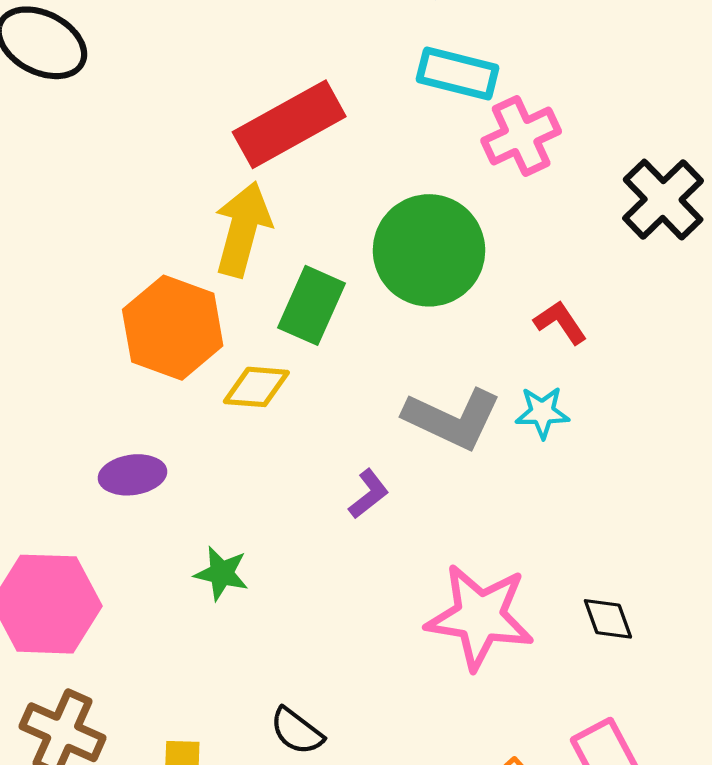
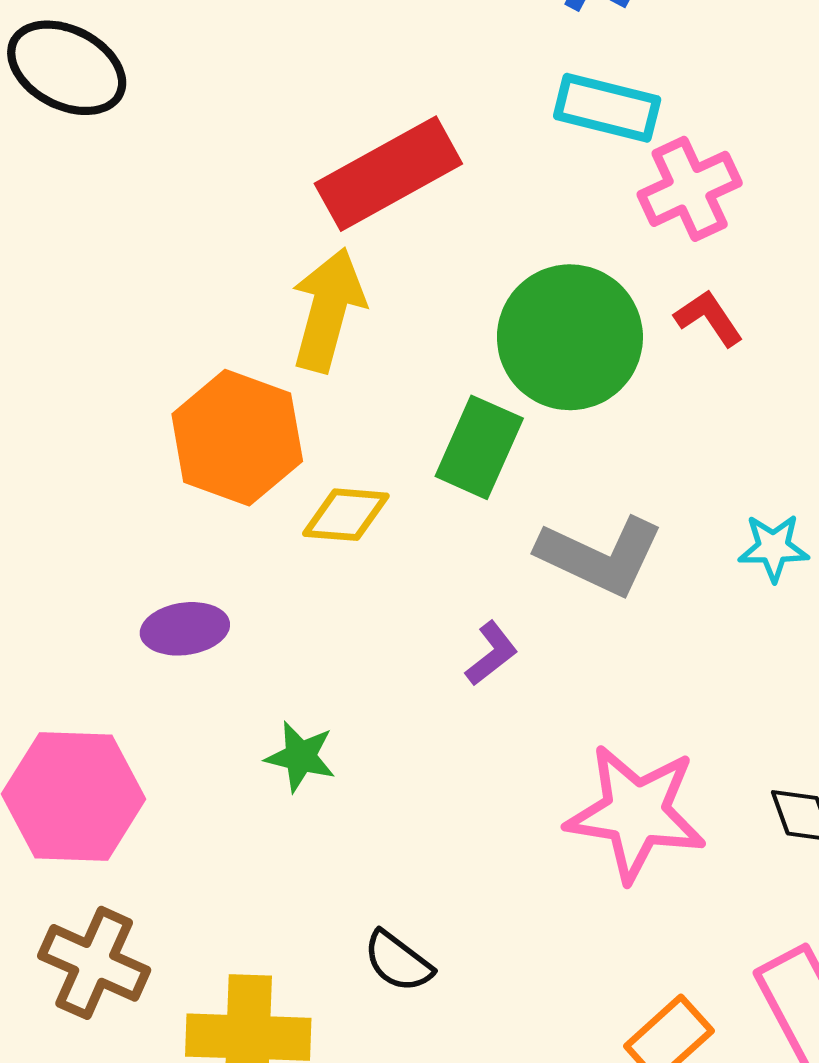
green rectangle: (311, 305) -> (479, 447), moved
red L-shape: (560, 322) -> (709, 318), moved
cyan star: (542, 412) -> (773, 548), moved

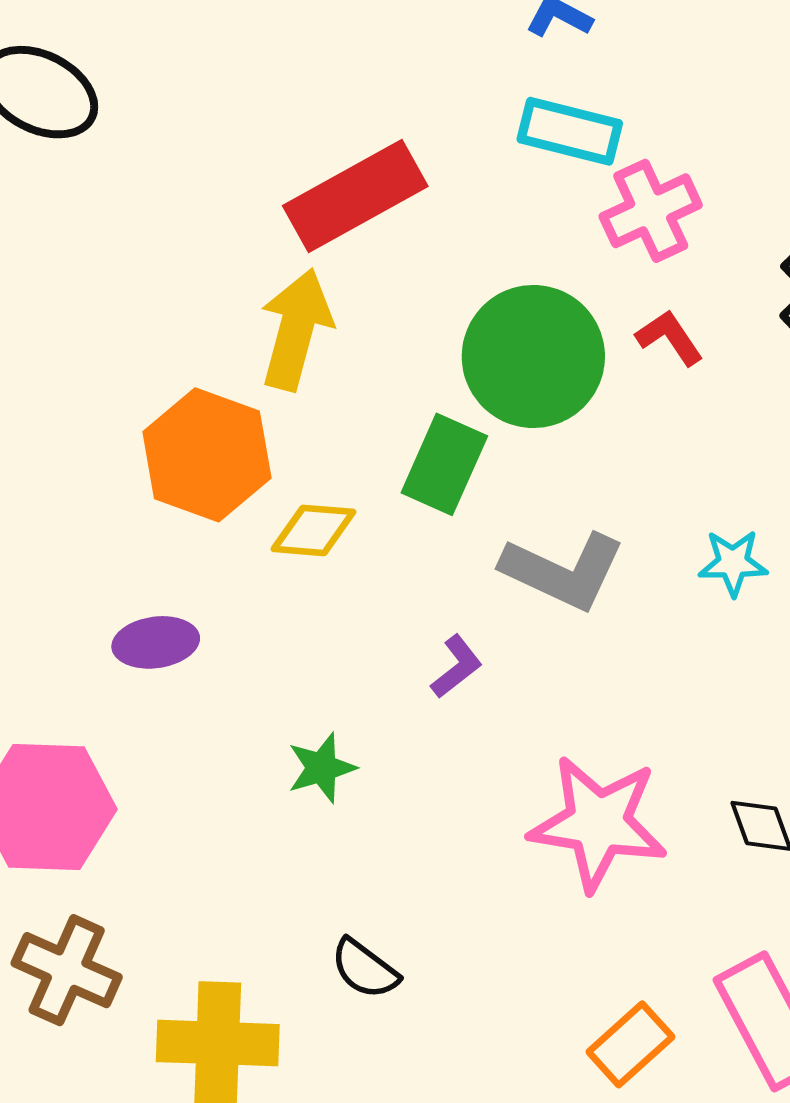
green star: (300, 757) -> (322, 768), moved, turned -30

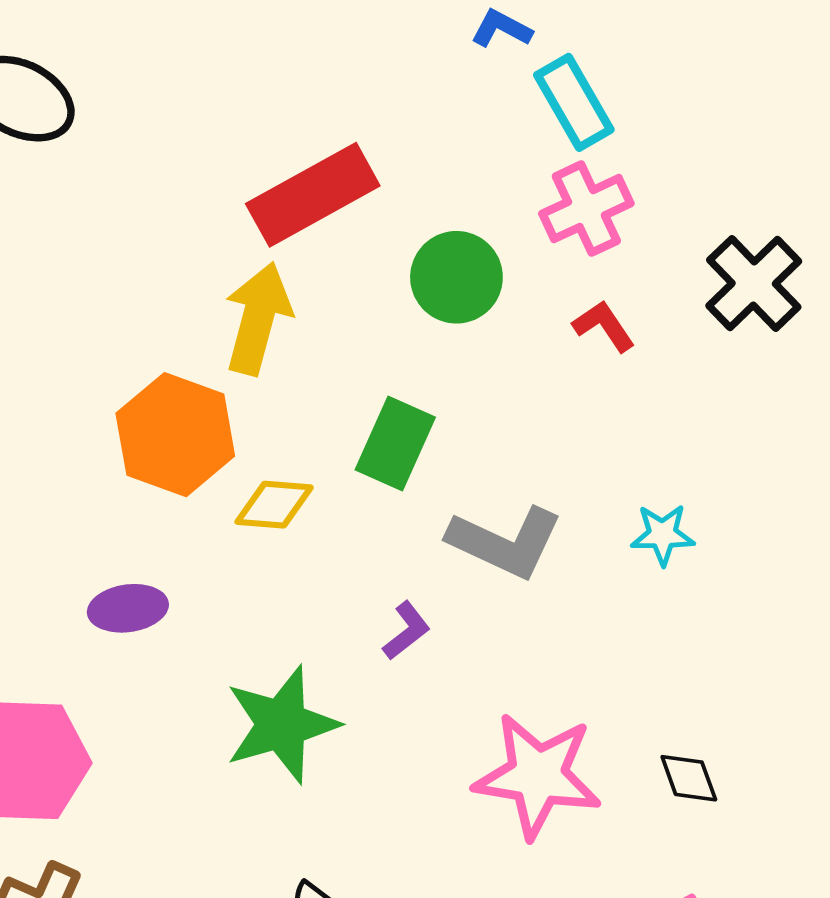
cyan rectangle: (570, 131) -> (574, 102), moved, turned 46
green circle: (533, 356) -> (456, 277), moved, size x0.7
green star: (322, 768) -> (282, 724), size x1.8

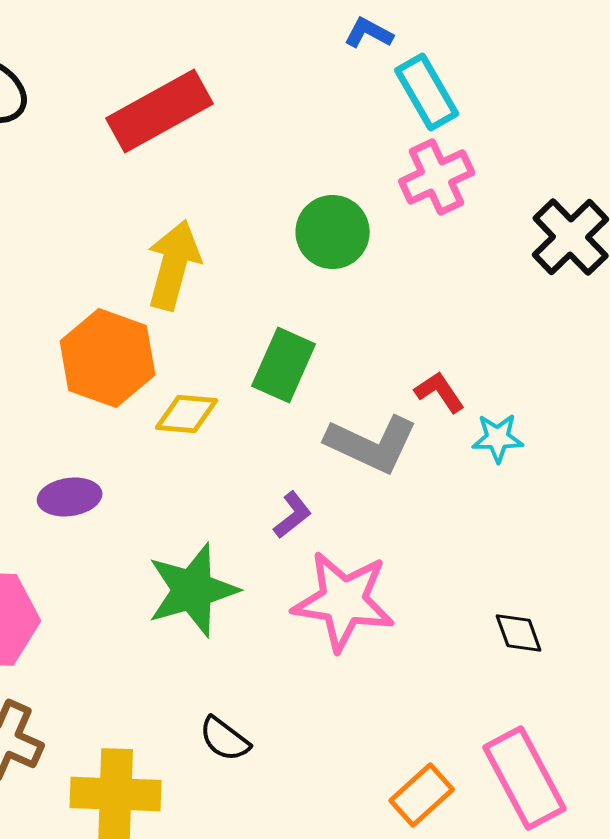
red rectangle: (313, 195) -> (160, 111), moved
red L-shape: (604, 326) -> (440, 392), moved
pink star: (538, 776) -> (344, 601), moved

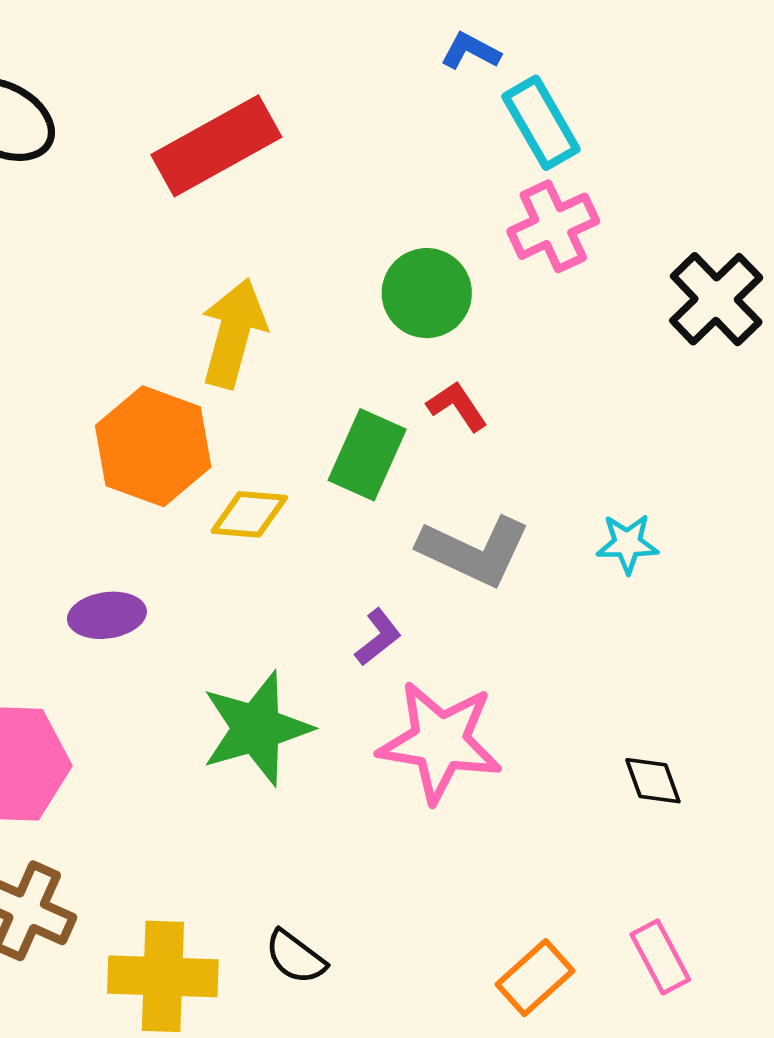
red L-shape: (440, 392) -> (457, 406), moved
black semicircle: (225, 739) -> (295, 957), moved
pink rectangle: (525, 778) -> (660, 957), size x0.6

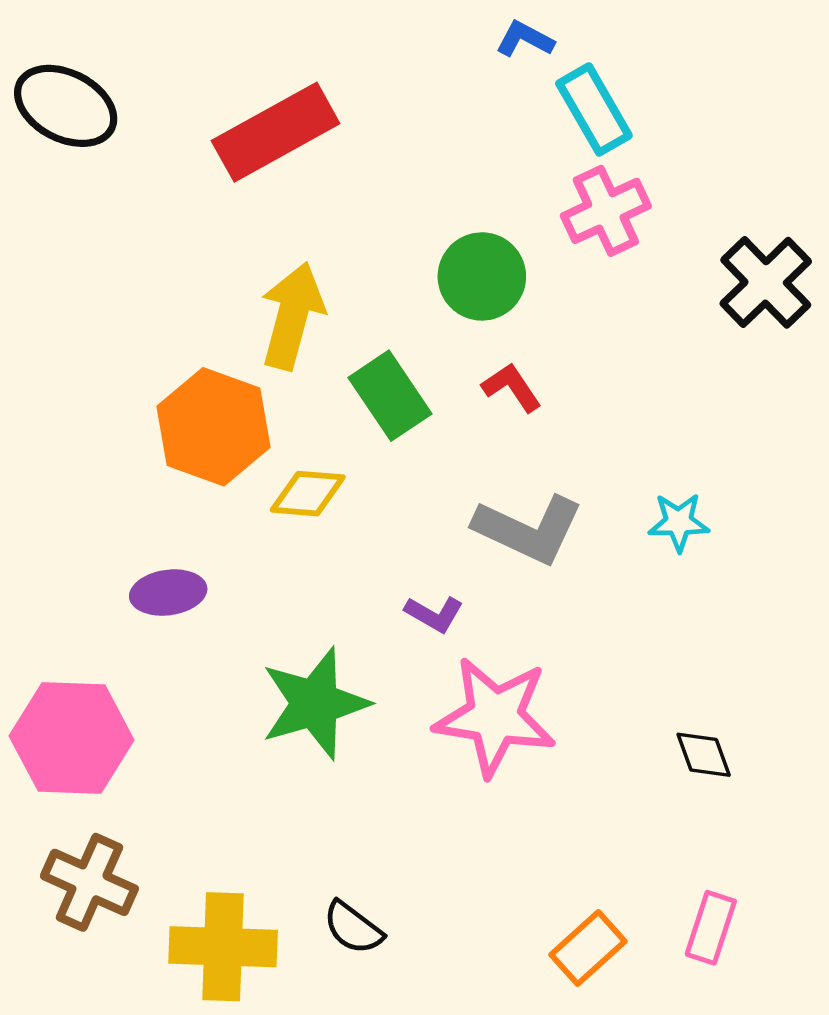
green rectangle: (367, 455) -> (390, 396), moved, turned -58
purple L-shape: (378, 637) -> (434, 614), turned 68
pink rectangle: (660, 957) -> (711, 928), turned 46

